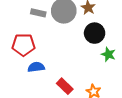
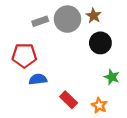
gray rectangle: (38, 13) -> (40, 21), turned -32
green star: (108, 54) -> (112, 77), moved

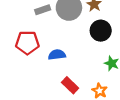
blue semicircle: (38, 79) -> (57, 55), moved

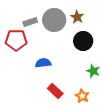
red pentagon: (27, 43) -> (16, 40), moved

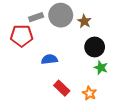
brown star: (77, 17) -> (84, 21), moved
black circle: (83, 41) -> (95, 47), moved

